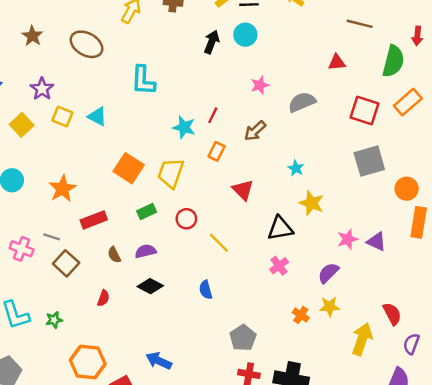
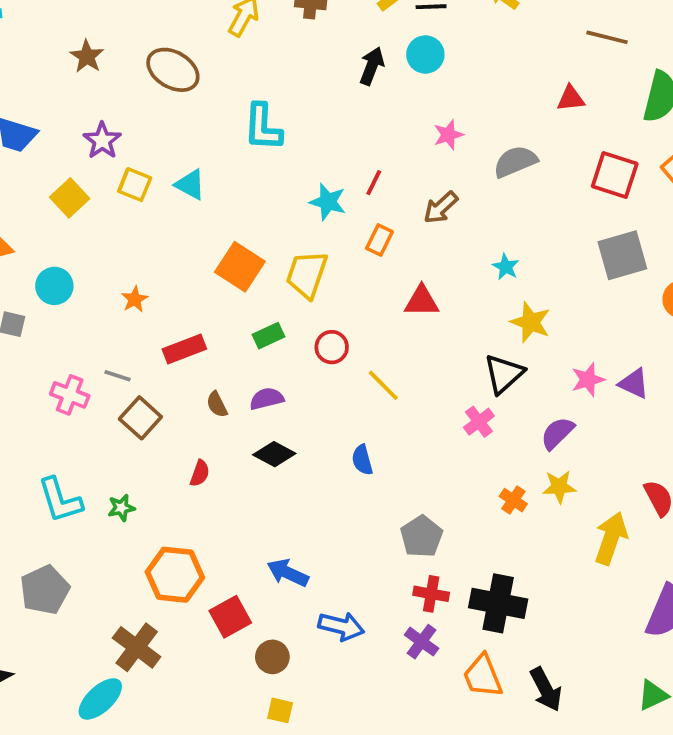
orange star: (62, 189) -> (135, 299), size x0.6
red triangle: (243, 190) -> (422, 301), turned -45
black triangle: (280, 228) -> (504, 374), moved, turned -32

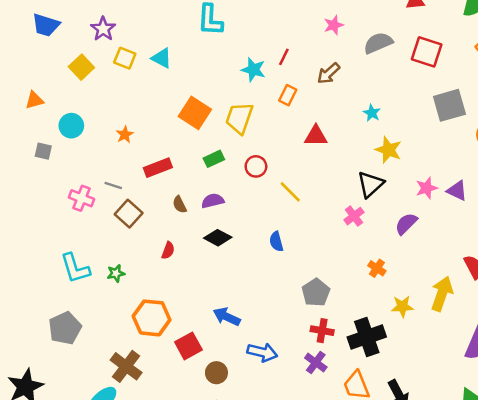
red square: (615, 175) -> (427, 52), moved
yellow star: (559, 487) -> (402, 306), moved
black cross: (498, 603) -> (367, 337), turned -30

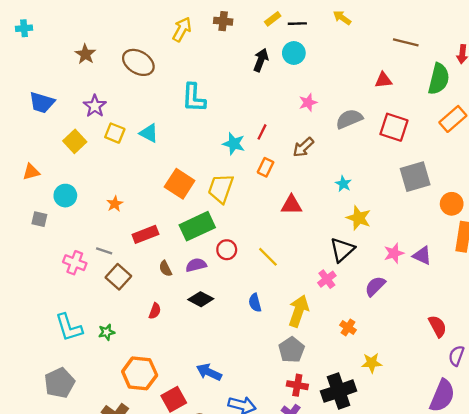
green rectangle: (214, 159) -> (197, 226), size x1.8
red circle: (256, 166) -> (227, 250), moved
yellow arrow: (442, 294) -> (299, 311), moved

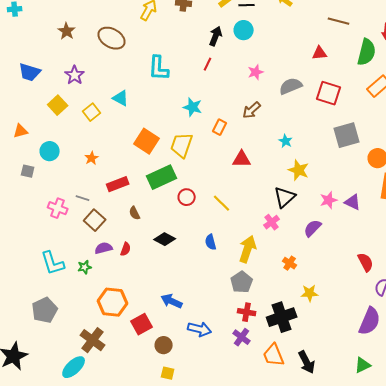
red line: (262, 132) -> (208, 64), moved
yellow square: (115, 133) -> (92, 112), moved, turned 30
purple semicircle: (196, 265) -> (104, 248), moved

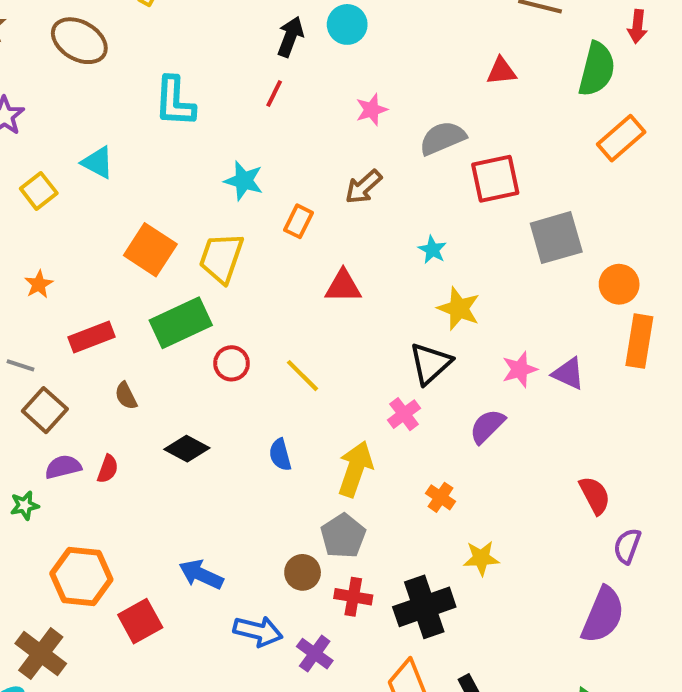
red square: (329, 93) -> (495, 179), moved, turned -30
purple cross: (242, 337) -> (315, 654), moved
brown circle: (164, 345) -> (303, 572), moved

